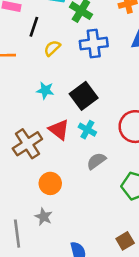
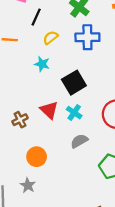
cyan star: (45, 90) -> (42, 64), moved
brown cross: (27, 144) -> (20, 120), size x0.6

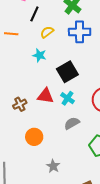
red triangle: (49, 110) -> (45, 96), turned -36
gray star: (28, 185) -> (53, 166), moved

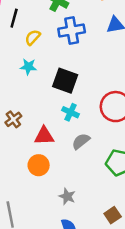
black square: (67, 72) -> (65, 81), turned -30
red triangle: (45, 96) -> (44, 136), moved
brown cross: (20, 104) -> (13, 119), moved

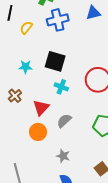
cyan star: (28, 67) -> (26, 67), moved
red triangle: (44, 136) -> (41, 108), turned -42
gray semicircle: (81, 141) -> (64, 121), moved

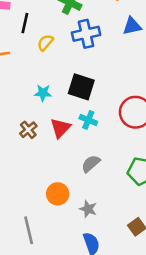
red triangle: (41, 108) -> (60, 128), moved
orange circle: (38, 132) -> (58, 194), moved

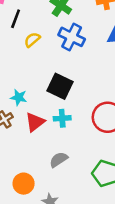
blue cross: (86, 34) -> (72, 37), turned 30
cyan star: (43, 93) -> (19, 97), moved
cyan cross: (88, 120) -> (62, 118), turned -35

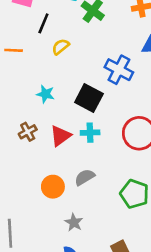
blue cross: (72, 37) -> (119, 70), moved
cyan star: (19, 97) -> (46, 94), moved
orange circle: (24, 184) -> (53, 187), moved

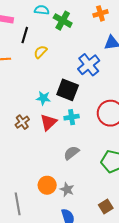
blue cross: (119, 70) -> (89, 65), turned 30
cyan star: (46, 94) -> (43, 98), moved
orange circle: (53, 187) -> (47, 185), moved

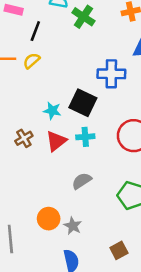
yellow semicircle: (40, 52) -> (32, 61), moved
blue cross: (89, 65) -> (111, 74), turned 35

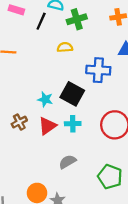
green cross: (83, 17) -> (77, 19), turned 36
black line: (35, 31) -> (41, 21), moved
yellow semicircle: (32, 61) -> (65, 47), moved, turned 35

